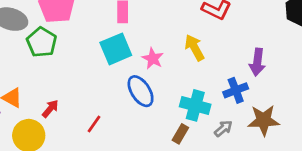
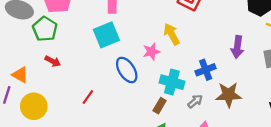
pink star: (153, 58) -> (151, 52), moved, turned 30
purple arrow: (257, 62) -> (237, 47), moved
red arrow: (50, 109) -> (53, 61), moved, turned 77

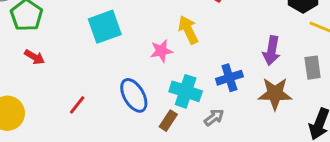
blue ellipse: (127, 70) -> (134, 95), moved
brown star: (229, 95) -> (275, 94), moved

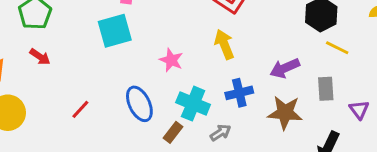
yellow arrow: (188, 30) -> (224, 44), moved
pink star: (161, 51) -> (171, 60), turned 30
purple arrow: (272, 51) -> (285, 68), turned 52

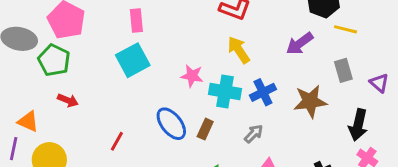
purple arrow: (285, 68) -> (300, 44), moved
cyan cross: (193, 104) -> (225, 92), moved
brown rectangle: (173, 132) -> (205, 129), moved

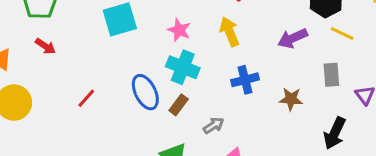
pink star: (192, 76) -> (179, 30), moved
cyan cross: (225, 92) -> (183, 67), moved
brown star: (310, 101) -> (291, 99), size x0.7
gray arrow: (254, 134) -> (214, 125), moved

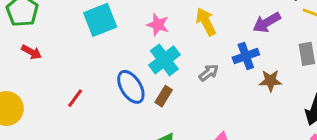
cyan cross: (183, 67) -> (164, 60), turned 36
blue cross: (245, 80) -> (246, 56), moved
gray arrow: (214, 125) -> (209, 73), moved

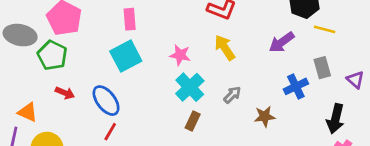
blue cross: (246, 56) -> (296, 86), moved
brown star: (270, 81) -> (265, 116), moved
blue ellipse: (131, 87) -> (106, 101), moved

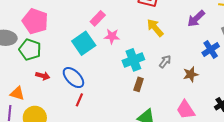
pink rectangle: (130, 19) -> (98, 18), moved, turned 56
pink star: (180, 55) -> (112, 36), moved
cyan cross: (190, 87) -> (133, 60), turned 30

